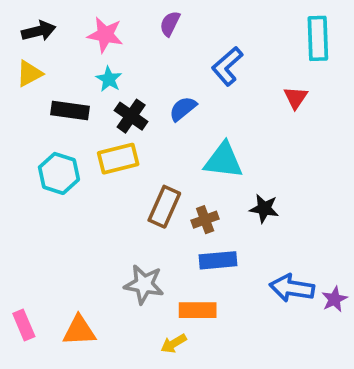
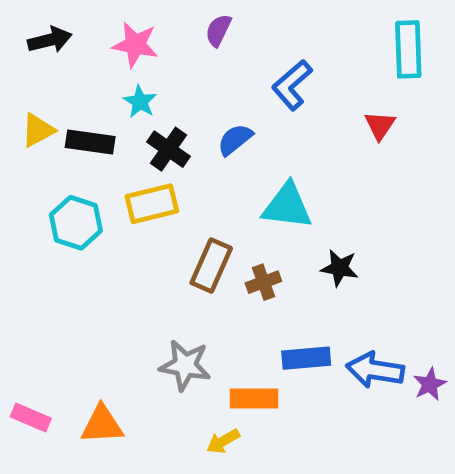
yellow triangle: (29, 74) -> (38, 130), moved
blue rectangle: (218, 260) -> (306, 358), moved
pink rectangle: (24, 325) -> (31, 418), turned -44

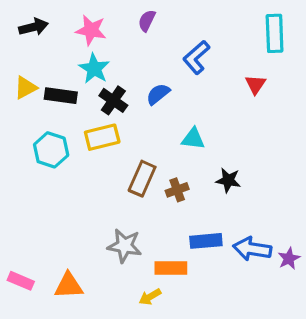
cyan star: (140, 102) -> (94, 69), size x1.4
cyan triangle: (287, 206) -> (193, 139), size x0.7

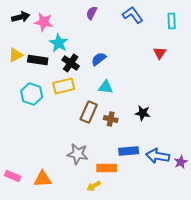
pink star: (91, 30) -> (44, 22), moved
cyan rectangle: (275, 33) -> (172, 21), size x0.7
blue L-shape: (196, 57) -> (133, 15), moved, turned 95
cyan triangle: (193, 139) -> (106, 87), moved
brown cross: (177, 190) -> (111, 119), turned 32

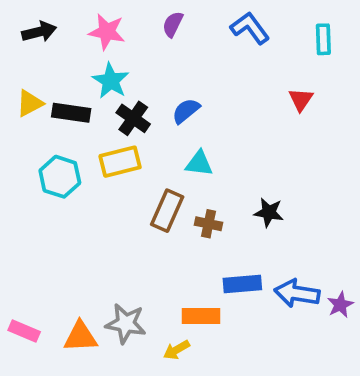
pink star: (44, 22) -> (107, 32), moved
gray star: (78, 154) -> (126, 324), moved

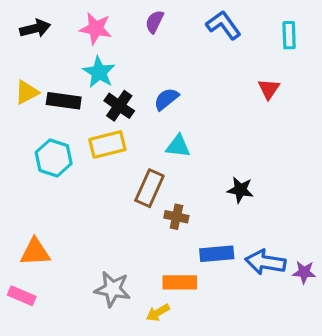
brown cross: (209, 224) -> (176, 217), moved
purple star: (340, 305) -> (304, 272), turned 30
orange triangle: (81, 337) -> (35, 252), moved

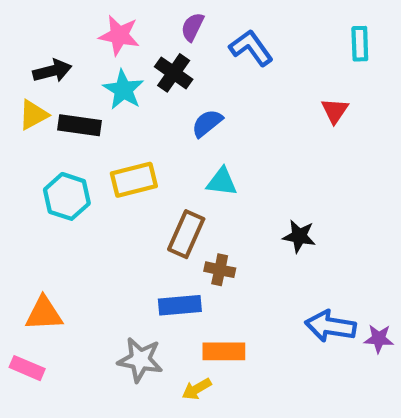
blue L-shape: (223, 25) -> (251, 48), moved
black arrow: (35, 28) -> (52, 71), moved
black cross: (119, 106) -> (174, 73), moved
blue rectangle: (217, 254) -> (180, 305), moved

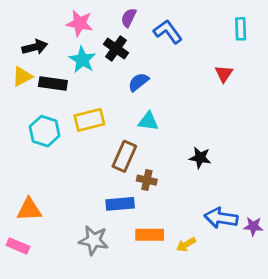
yellow arrow: (197, 389) -> (186, 245), moved

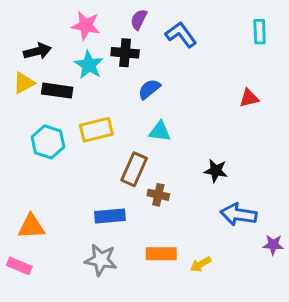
black cross: (116, 48) -> (125, 53), turned -30
red triangle: (224, 74) -> (249, 98), moved, turned 42
blue rectangle: (120, 204) -> (110, 216), moved
blue arrow: (221, 218) -> (238, 214), moved

